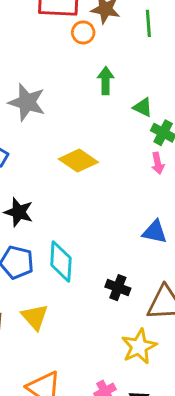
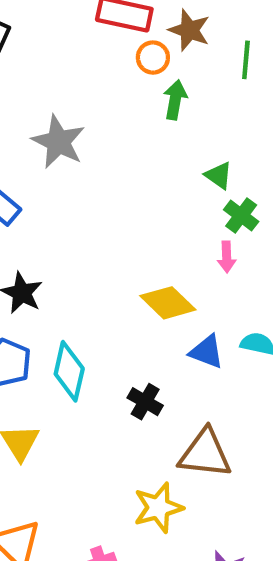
green arrow: (106, 81) -> (175, 100), moved
yellow diamond: (78, 161) -> (168, 303), moved
black cross: (118, 288) -> (145, 402), moved

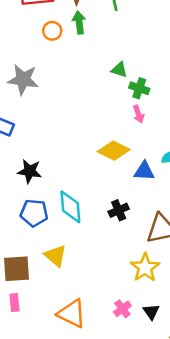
orange circle: (153, 58) -> (52, 31), moved
green arrow: (175, 100) -> (79, 22), moved
black cross: (145, 402) -> (119, 210), turned -36

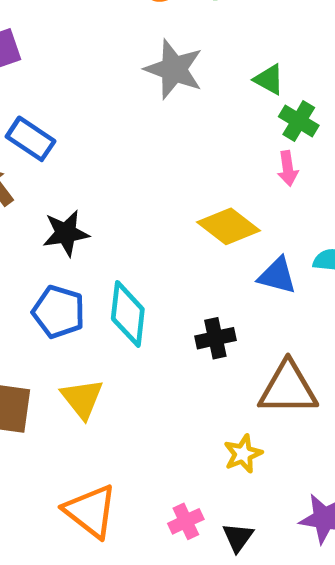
gray star: (23, 80) -> (174, 69), moved
black star: (30, 171) -> (66, 233), turned -30
yellow star: (145, 268) -> (243, 454), size x0.7

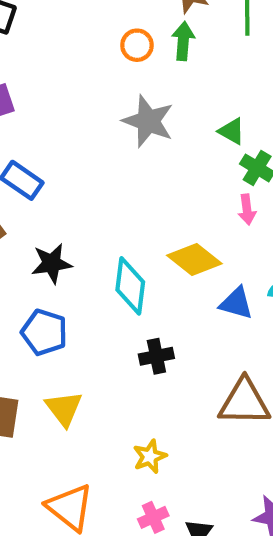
cyan diamond: (128, 314) -> (130, 286), moved
black cross: (215, 338) -> (156, 356), moved
yellow star: (243, 454) -> (150, 456), moved

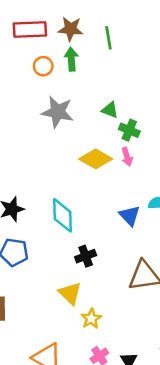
yellow diamond: (194, 259) -> (96, 159), moved
blue triangle: (236, 303) -> (130, 216), turned 40
yellow triangle: (64, 409) -> (70, 293), moved

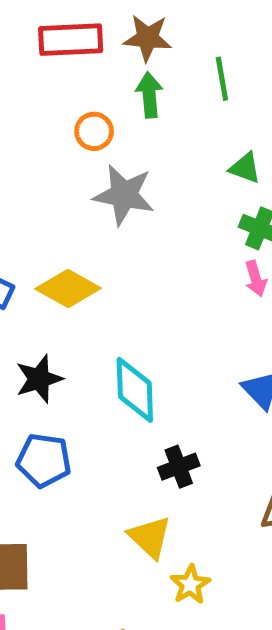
green line: (108, 38) -> (222, 79), moved
orange circle: (43, 66) -> (94, 131), moved
green triangle: (110, 110) -> (245, 168), moved
yellow diamond: (96, 159) -> (68, 288), moved

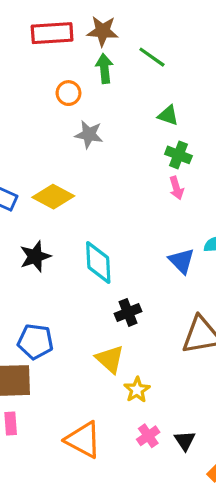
green line: (222, 79) -> (152, 57), turned -44
gray star: (124, 195) -> (89, 134), size x0.7
blue pentagon: (44, 460) -> (35, 342), moved

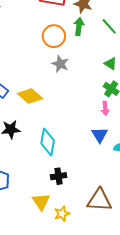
orange circle: (68, 93) -> (54, 36), size x1.5
blue triangle: (182, 261) -> (100, 135), moved
yellow star: (137, 390) -> (62, 214), moved

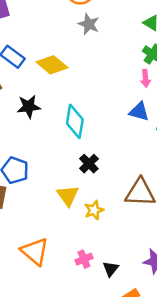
blue triangle: (100, 135) -> (139, 112), turned -42
black cross: (58, 176) -> (89, 164), turned -35

